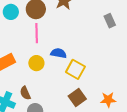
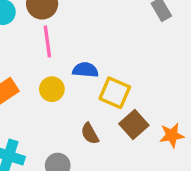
brown semicircle: (25, 93) -> (90, 134), moved
brown square: (77, 97) -> (134, 125), moved

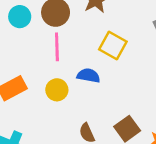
yellow square: (115, 93) -> (113, 45), moved

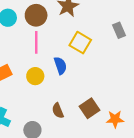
blue semicircle: (88, 76) -> (60, 66), turned 60

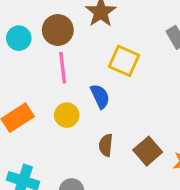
brown semicircle: (58, 111) -> (106, 145), moved, turned 35

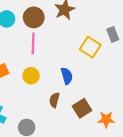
yellow square: (124, 61) -> (90, 47), moved
blue semicircle: (100, 96) -> (67, 76), moved

